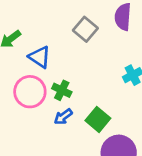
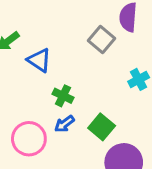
gray square: (85, 29) -> (102, 39), moved
pink circle: (30, 92) -> (29, 139), moved

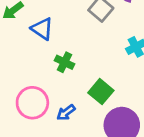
blue arrow: (64, 124) -> (66, 113), moved

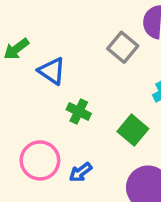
green square: (101, 92) -> (133, 130), moved

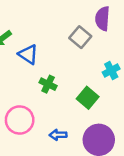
blue arrow: (80, 172) -> (58, 135), moved, turned 35

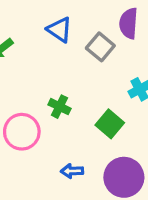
blue triangle: (28, 54) -> (59, 30), moved
pink circle: (20, 120) -> (22, 132), moved

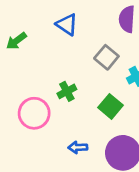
gray square: (100, 47) -> (106, 57), moved
green cross: (59, 107) -> (67, 91), turned 36

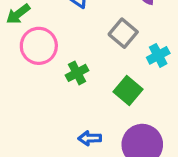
pink circle: (34, 113) -> (39, 46), moved

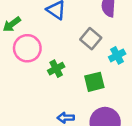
green square: (128, 90) -> (94, 82), turned 36

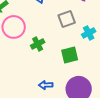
gray square: (91, 39) -> (67, 19), turned 30

